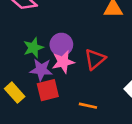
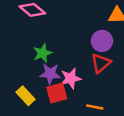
purple circle: (61, 45) -> (102, 41), moved
pink star: (63, 62) -> (71, 78), moved

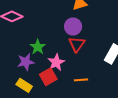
green star: (42, 53) -> (38, 47), moved
purple star: (50, 74) -> (26, 62), moved

